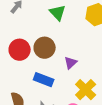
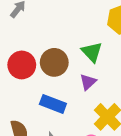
green triangle: (58, 13) -> (92, 52), moved

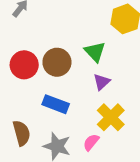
purple triangle: (88, 82) -> (102, 82), moved

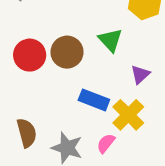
purple triangle: (102, 82) -> (140, 74), moved
blue rectangle: (56, 104) -> (94, 100), moved

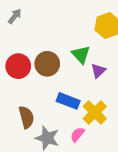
purple triangle: (140, 74) -> (98, 71), moved
brown semicircle: (27, 133) -> (26, 117), moved

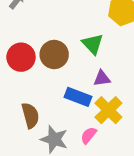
purple triangle: (98, 71) -> (102, 78), moved, turned 35

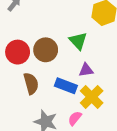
brown semicircle: (30, 115) -> (31, 83), moved

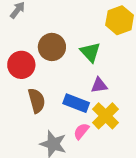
brown circle: (46, 50) -> (52, 47), moved
pink semicircle: (75, 118) -> (81, 131), moved

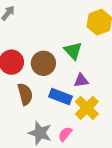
brown circle: (52, 47) -> (43, 63), moved
pink semicircle: (81, 131) -> (65, 134), moved

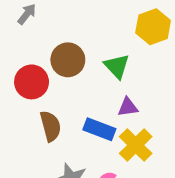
brown circle: (43, 63) -> (68, 60), moved

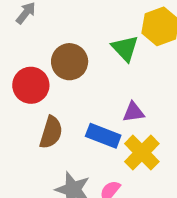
green triangle: (117, 66) -> (125, 48), moved
brown semicircle: (50, 126) -> (51, 132), turned 32

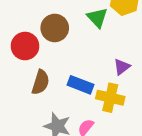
purple triangle: (133, 112) -> (122, 67), moved, turned -30
yellow cross: (142, 153) -> (110, 98), turned -32

